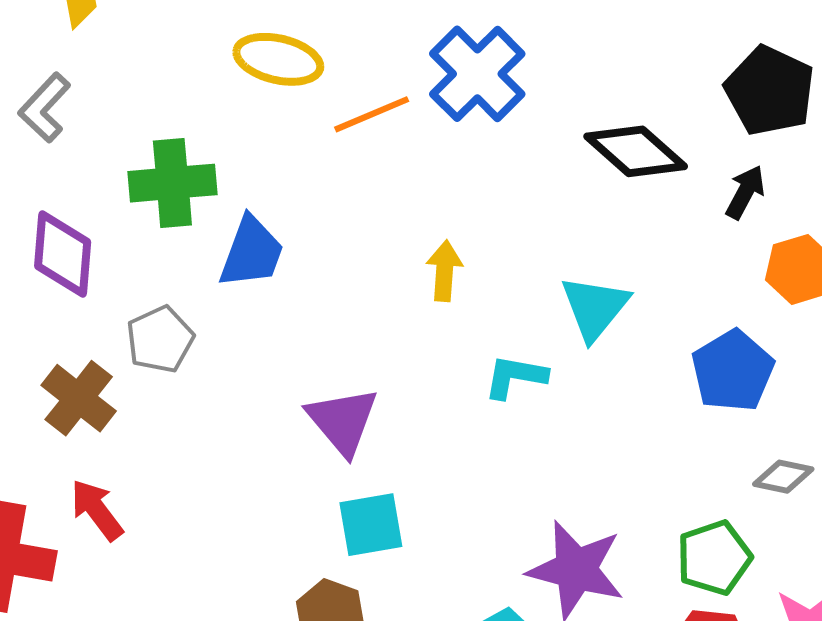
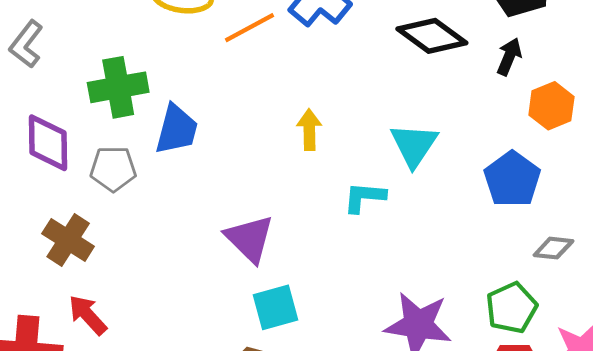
gray pentagon: (160, 339) -> (113, 169), moved, turned 30

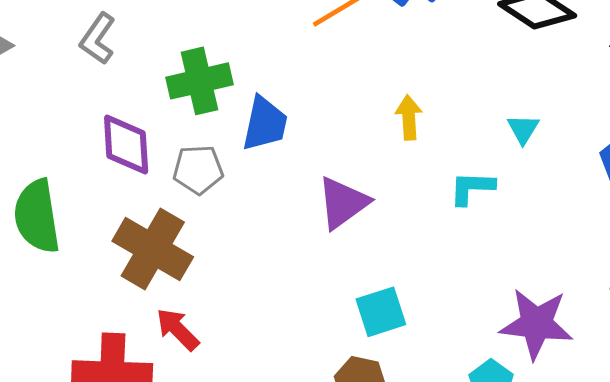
cyan triangle: (414, 145) -> (523, 129), size x0.6
purple triangle: (250, 239) -> (343, 203), moved, turned 42
brown cross: (68, 240) -> (153, 249), size x1.4

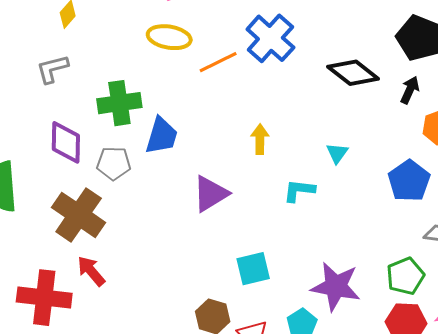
gray L-shape: (98, 39) -> (52, 69), turned 36
cyan square: (381, 312) -> (253, 269), moved

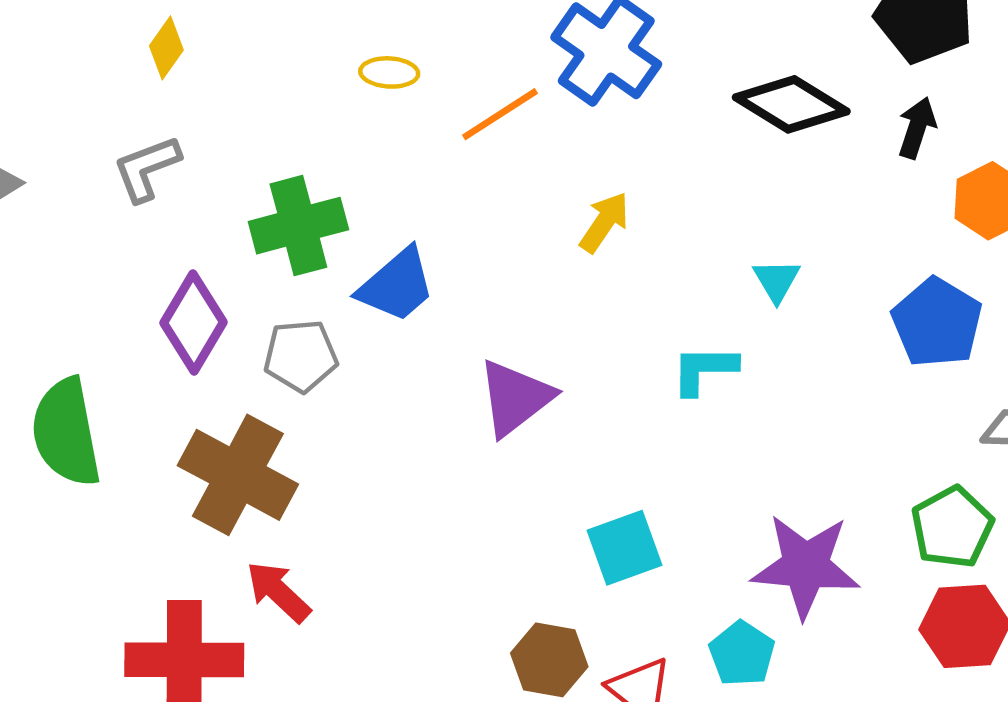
yellow ellipse: (169, 37) -> (389, 72), size x0.6
blue trapezoid: (162, 136) -> (397, 285), turned 39
yellow arrow: (260, 139) -> (604, 222), moved, turned 40
purple diamond: (66, 142) -> (194, 323), turned 36

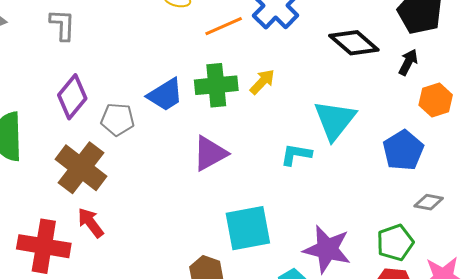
gray L-shape: (147, 168) -> (62, 25), turned 104
green cross: (298, 226) -> (216, 85), moved
cyan triangle: (777, 280) -> (335, 120), size x2.0
cyan square: (624, 548) -> (248, 228), size x1.4

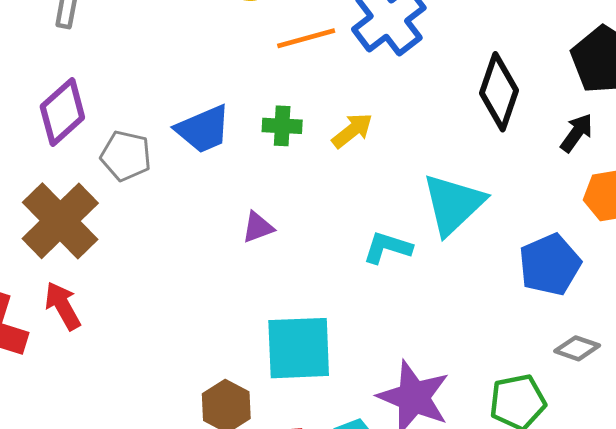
black diamond: (354, 43) -> (499, 92), turned 60
green cross: (216, 85) -> (282, 126), size x0.6
purple triangle: (210, 153) -> (258, 227), size x0.6

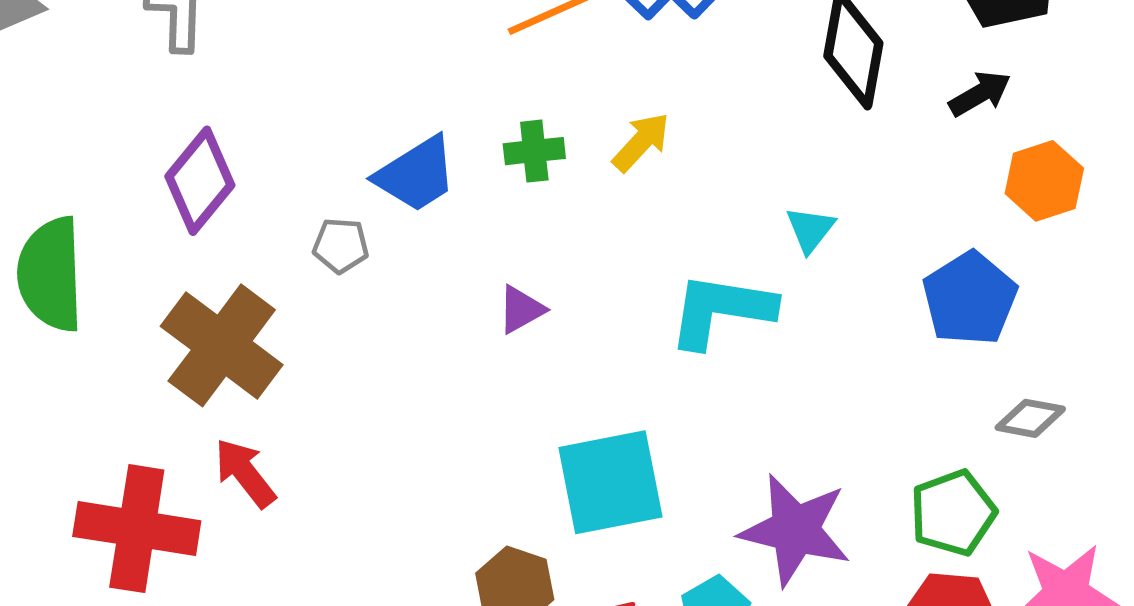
black arrow: (577, 133) -> (980, 94), turned 33
gray pentagon: (126, 156) -> (341, 245), moved, size x0.7
cyan triangle: (453, 204) -> (810, 229), size x0.5
cyan L-shape: (387, 248) -> (721, 310), size x1.5

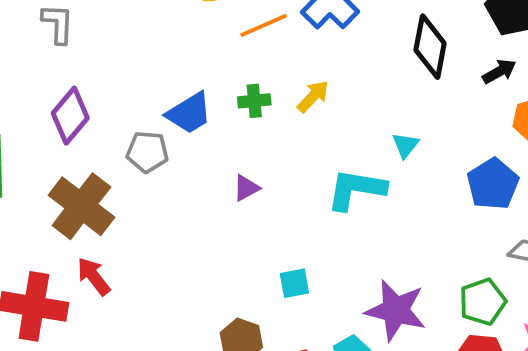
gray pentagon: (341, 245) -> (147, 152), size x1.4
cyan square: (610, 482) -> (294, 283), size x0.5

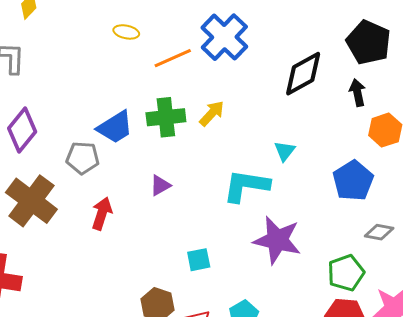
black diamond: (430, 47) -> (303, 74), turned 51
black arrow: (499, 71) -> (357, 93), turned -72
green cross: (254, 101) -> (166, 117), size x1.5
red arrow: (94, 276) -> (102, 213), moved, turned 56
purple star: (396, 310) -> (277, 240), moved

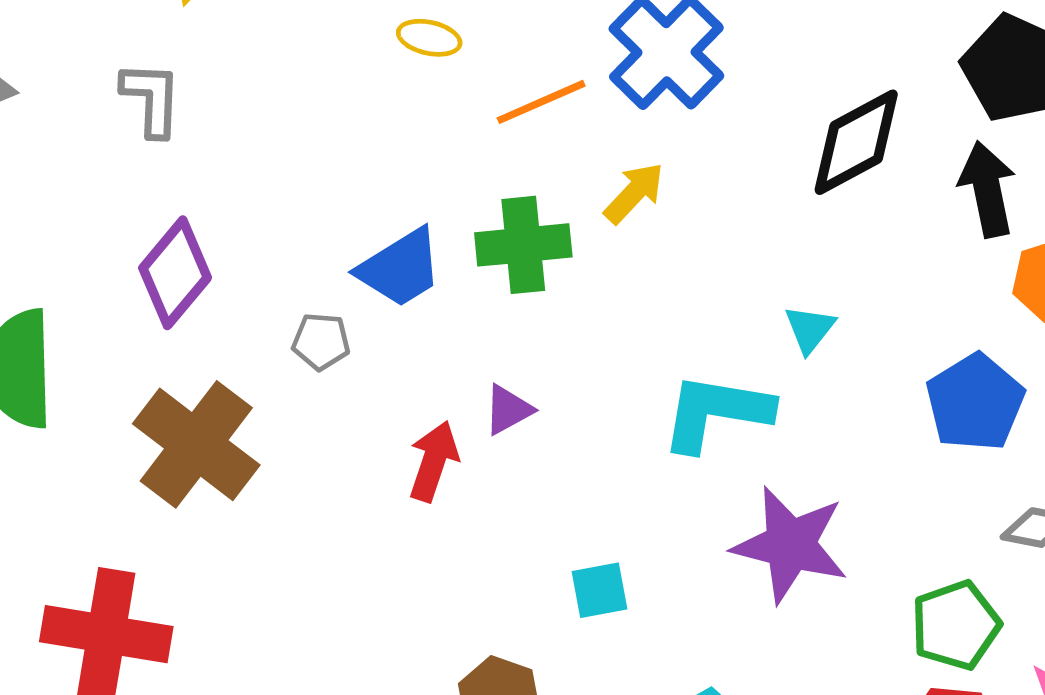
black arrow: (357, 93) -> (987, 189), size x1.4
yellow arrow: (212, 113) -> (634, 193), moved
gray pentagon: (83, 158) -> (321, 341), size x0.7
red arrow: (102, 213) -> (434, 461), moved

